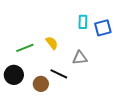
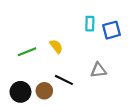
gray triangle: (80, 58) -> (98, 70), moved
black circle: (14, 75) -> (20, 92), moved

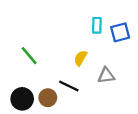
yellow semicircle: (56, 46) -> (80, 58), moved, turned -112
green line: (27, 52) -> (29, 56), turned 72

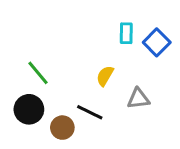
blue square: (120, 32) -> (157, 42), turned -30
black circle: (22, 99) -> (29, 109), moved

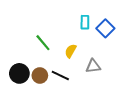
green line: (38, 73) -> (43, 43), moved
brown circle: (62, 128) -> (40, 75), moved

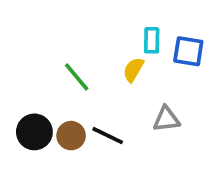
blue square: (105, 28) -> (188, 51), turned -36
yellow semicircle: (71, 51) -> (133, 70), moved

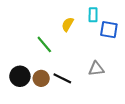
cyan rectangle: (152, 40) -> (93, 15), moved
yellow semicircle: (133, 70) -> (68, 24), moved

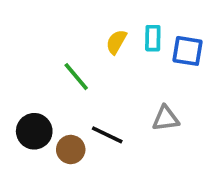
cyan rectangle: (93, 15) -> (153, 38), moved
brown circle: (41, 78) -> (71, 149), moved

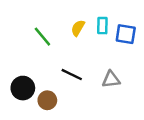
green line: (76, 77) -> (42, 37), moved
black line: (107, 135) -> (72, 75), moved

